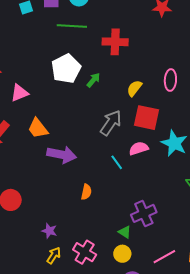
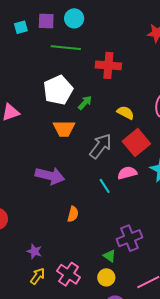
yellow semicircle: (134, 88) -> (126, 113), turned 78
red square: (147, 118) -> (136, 143), turned 36
orange trapezoid: (38, 128) -> (64, 129), moved, turned -55

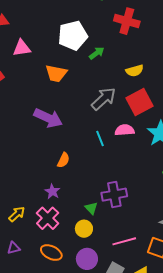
yellow semicircle: (126, 113) -> (135, 71), turned 126
orange trapezoid: (64, 129) -> (56, 73), moved
purple star: (34, 251) -> (52, 191), moved

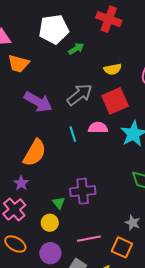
orange trapezoid: (56, 73) -> (18, 64), moved
purple arrow: (48, 118) -> (38, 102), moved
orange semicircle: (63, 160) -> (35, 153), size x1.8

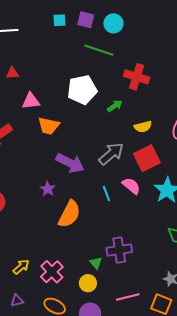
green arrow: (76, 49) -> (115, 106), moved
pink semicircle: (98, 128) -> (131, 186), turned 42
purple star: (21, 183) -> (48, 189), moved

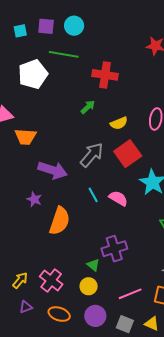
white pentagon: (82, 90) -> (33, 74), moved
pink semicircle: (131, 186) -> (118, 198), moved
purple triangle: (17, 301) -> (26, 307), moved

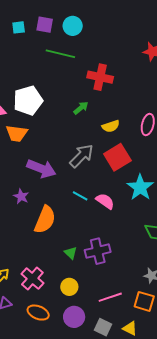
white pentagon: (33, 74) -> (28, 100), moved
cyan line: (93, 195) -> (80, 196), turned -35
green triangle: (93, 265) -> (71, 253), moved

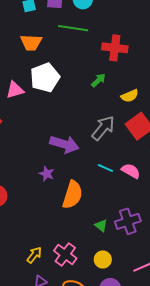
orange trapezoid: (17, 133) -> (31, 43), moved

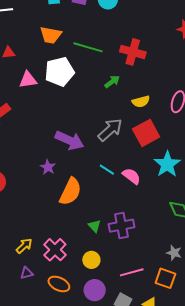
green line: (73, 28) -> (88, 47), moved

